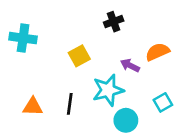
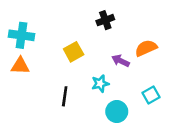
cyan star: (108, 90) -> (100, 84), size x0.6
orange triangle: (33, 107) -> (20, 66), moved

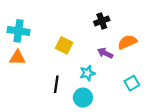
black cross: (105, 20) -> (102, 21), moved
yellow square: (74, 52) -> (64, 45), turned -35
cyan circle: (117, 112) -> (83, 98), moved

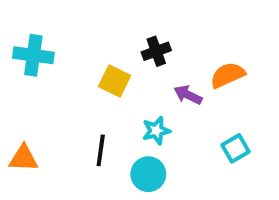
black cross: (102, 21) -> (156, 51), moved
orange triangle: (17, 58) -> (23, 158), moved

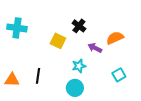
black cross: (156, 51) -> (79, 26), turned -32
black line: (101, 150) -> (38, 76), moved

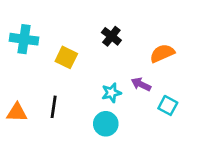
yellow square: (58, 41) -> (66, 57), moved
purple arrow: (95, 48) -> (141, 84), moved
cyan square: (119, 75) -> (168, 105), turned -32

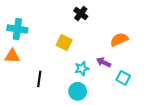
black cross: (111, 36) -> (81, 13), moved
yellow square: (66, 57) -> (64, 43), moved
orange triangle: (17, 112) -> (12, 56), moved

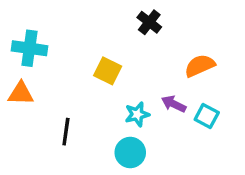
black cross: (81, 13) -> (149, 22), moved
cyan square: (123, 78) -> (207, 116), moved

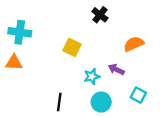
cyan square: (207, 116) -> (138, 95), moved
black line: (66, 132) -> (59, 102), moved
cyan circle: (130, 153) -> (101, 102), moved

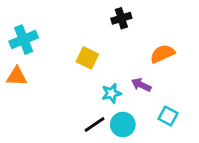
black cross: (100, 15) -> (121, 18), turned 35
cyan cross: (20, 32) -> (24, 40), turned -30
black line: (59, 102) -> (94, 124), moved, turned 48

